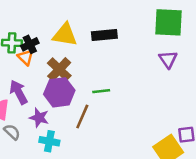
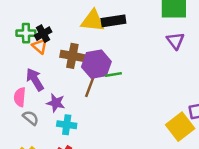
yellow triangle: (65, 35) -> (93, 21), moved
brown cross: (59, 69) -> (72, 56), turned -30
purple hexagon: (59, 92) -> (96, 64), moved
brown line: (82, 116) -> (90, 86), moved

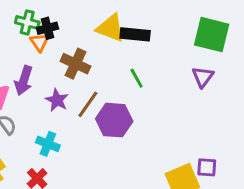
purple hexagon: (96, 64) -> (114, 120), moved
green line: (113, 74) -> (137, 78), moved, turned 56
purple arrow: (35, 80) -> (24, 80), turned -145
purple star: (56, 103) -> (57, 100), moved

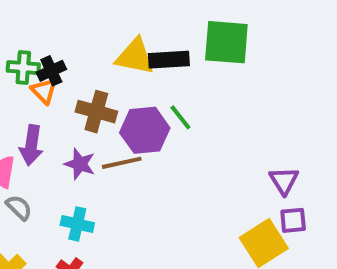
green square: (212, 35) -> (226, 42), moved
purple triangle: (203, 77) -> (284, 181), moved
brown line: (88, 104) -> (122, 163), turned 52
purple hexagon: (114, 120) -> (145, 130), moved

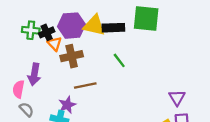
orange triangle: (44, 91) -> (55, 44), moved
brown cross: (96, 112) -> (72, 56), turned -30
purple hexagon: (145, 130) -> (71, 26), moved
purple star: (80, 164) -> (67, 105), moved, turned 30

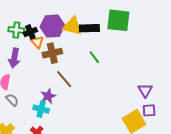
purple arrow: (34, 74) -> (14, 58), moved
brown line: (85, 86) -> (64, 79), turned 60

